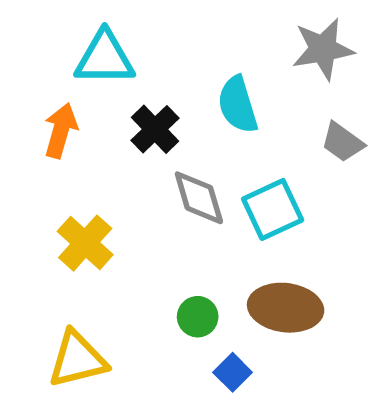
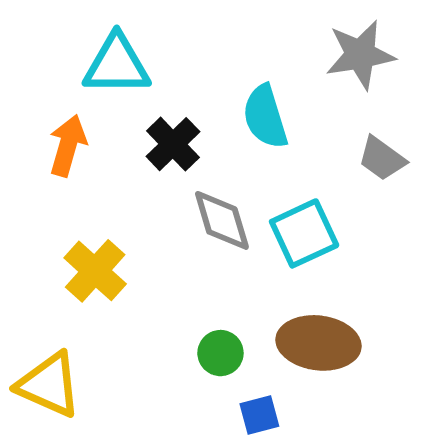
yellow triangle: (77, 359) -> (49, 385), moved, turned 38
blue square: (233, 372) -> (259, 415), turned 30

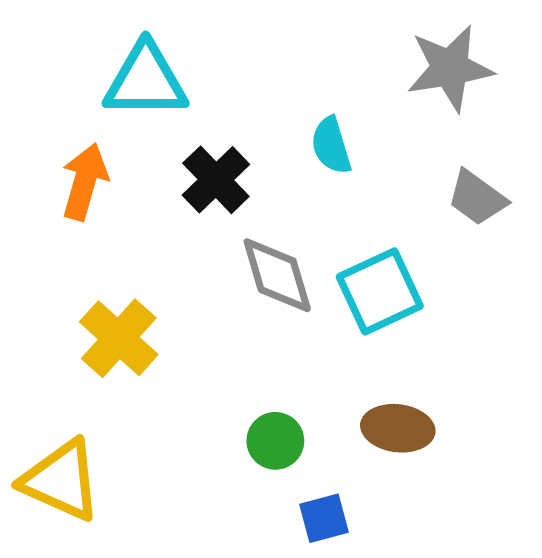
cyan semicircle: (265, 117) -> (331, 146), size x0.7
brown ellipse: (318, 343) -> (398, 428), size x0.7

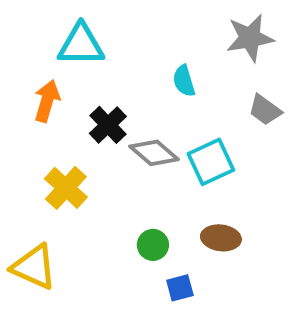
black cross: (216, 180) -> (108, 125), moved
gray diamond: (277, 275) -> (154, 153), turned -33

